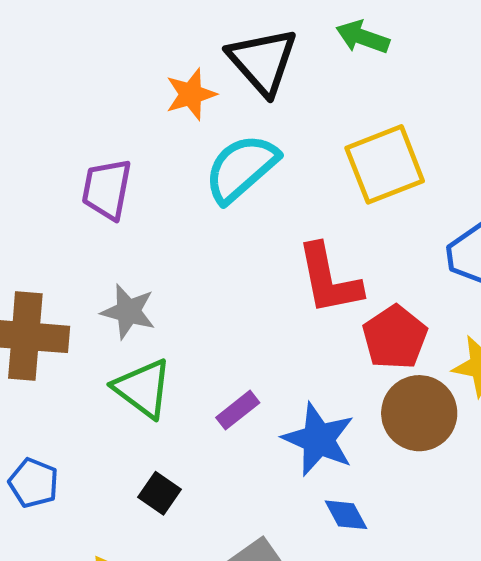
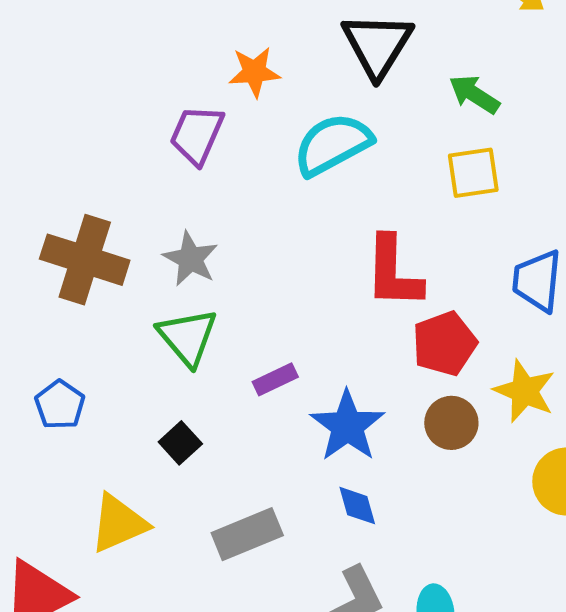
green arrow: (363, 37) -> (474, 94), moved
orange star: (191, 94) -> (254, 72), moved
yellow square: (385, 164) -> (473, 173), size x0.7
brown circle: (419, 413) -> (451, 423), size x0.7

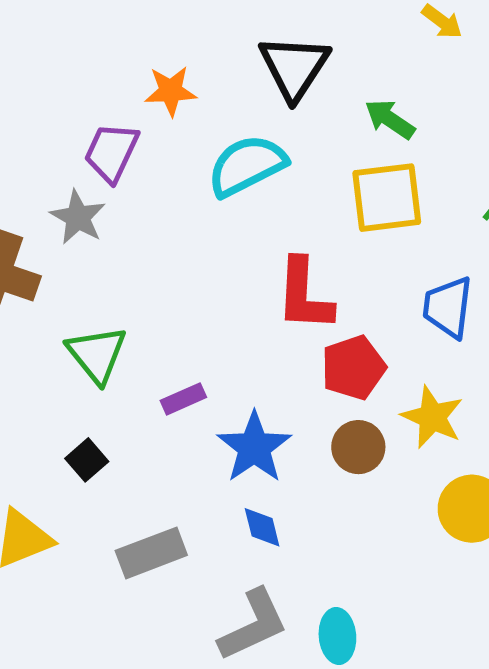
yellow square: (473, 173) -> (387, 198), size x1.4
gray star: (191, 259) -> (78, 217), moved

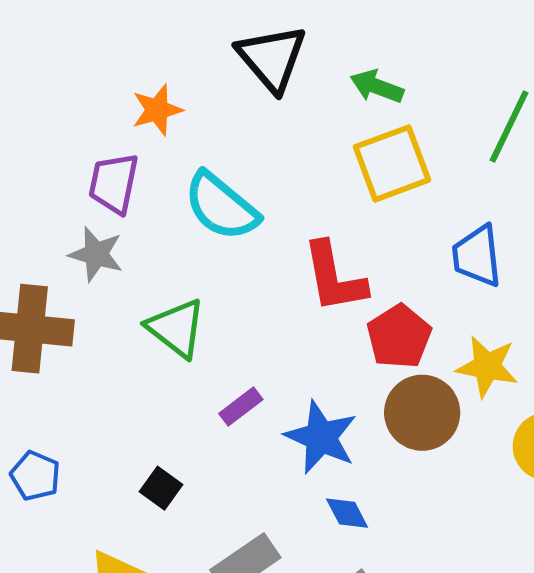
cyan semicircle: (247, 166) -> (221, 206), moved, turned -100
green triangle: (97, 354) -> (176, 328), moved
brown circle: (358, 447) -> (422, 413), size x1.4

